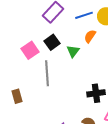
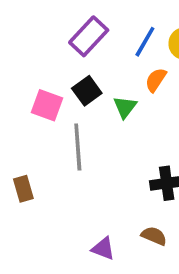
blue line: (84, 15) -> (145, 42), turned -42
pink square: (30, 50) -> (47, 105), turned -36

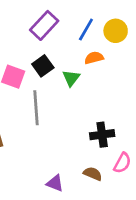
orange semicircle: (156, 80) -> (94, 58), turned 42

